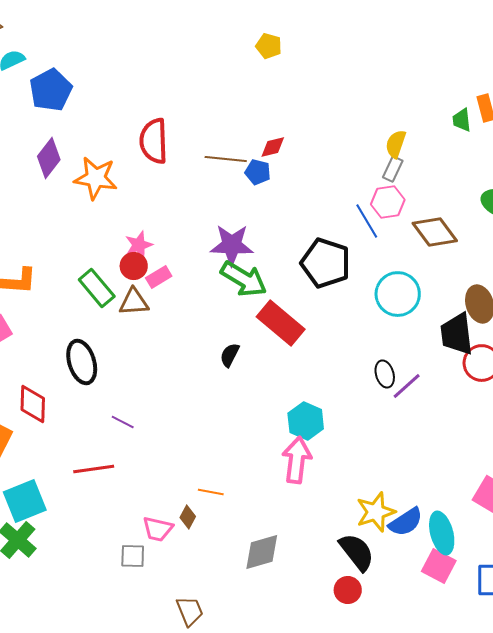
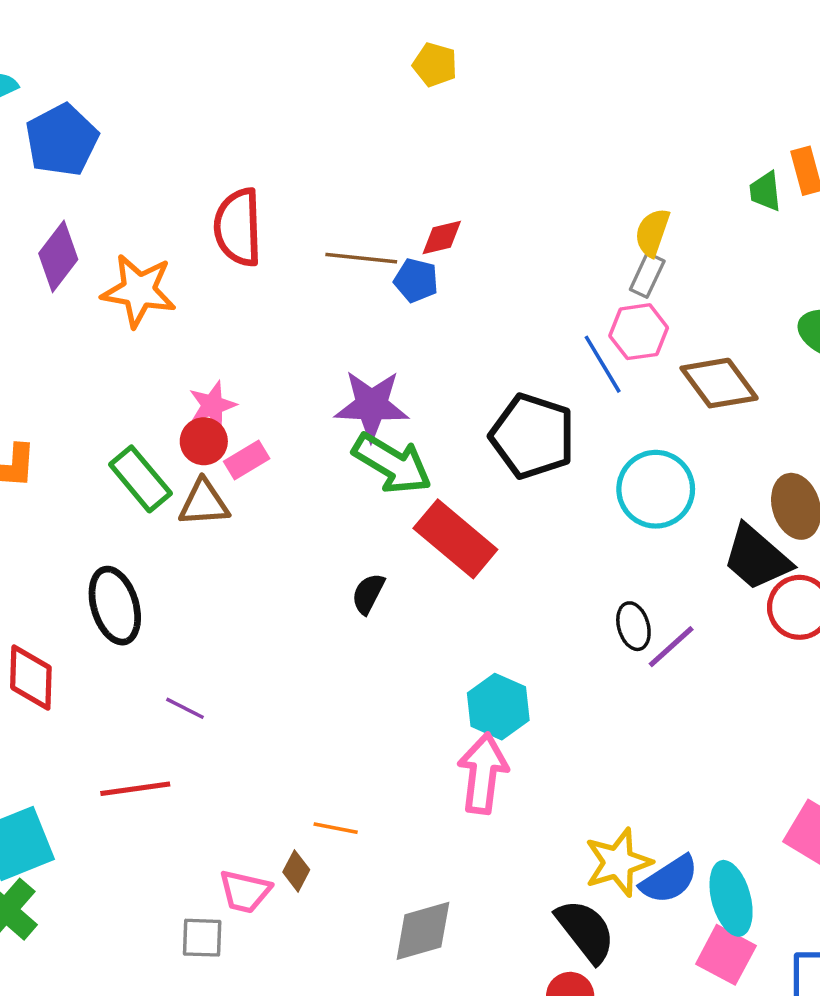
black trapezoid: (457, 334) -> (757, 558), turned -42

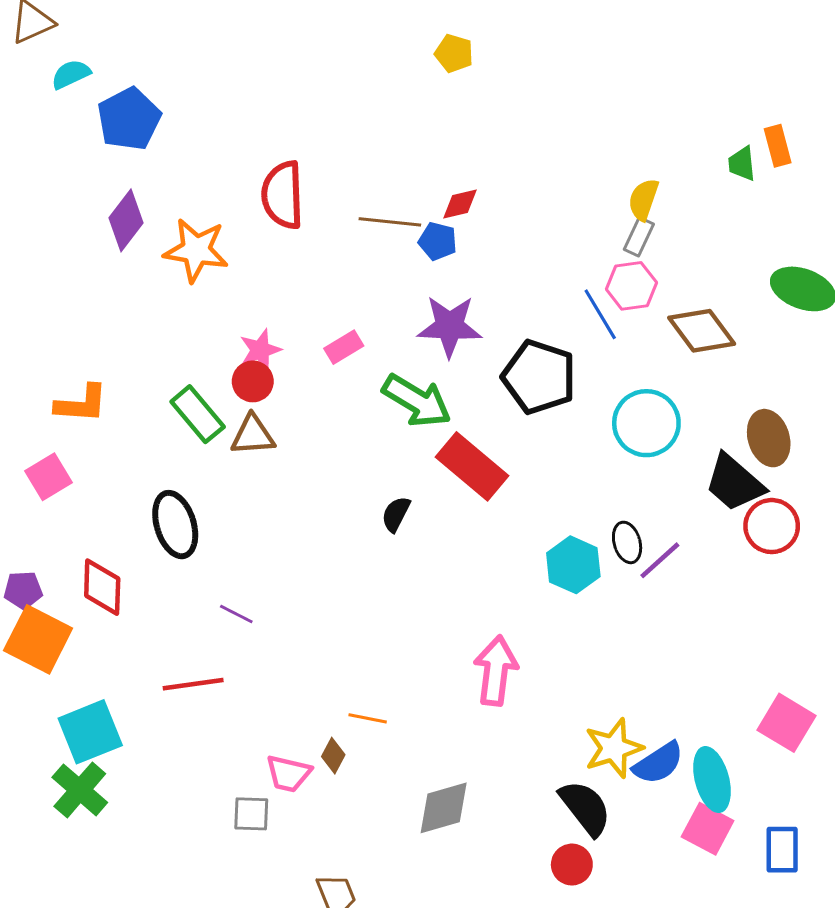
purple star: (372, 405) -> (450, 326), moved
pink rectangle: (247, 460) -> (344, 347), moved
cyan hexagon: (498, 707) -> (573, 565), moved

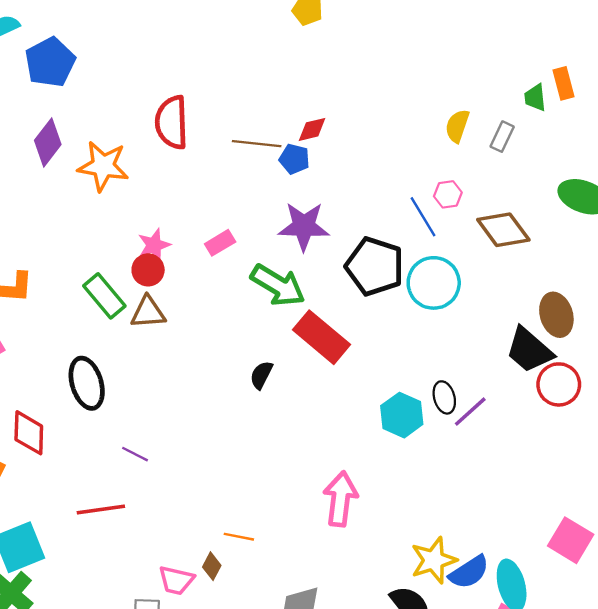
gray rectangle: (639, 237) -> (502, 137), moved
pink hexagon: (631, 286) -> (448, 194), size x0.7
cyan circle: (646, 423) -> (434, 283), moved

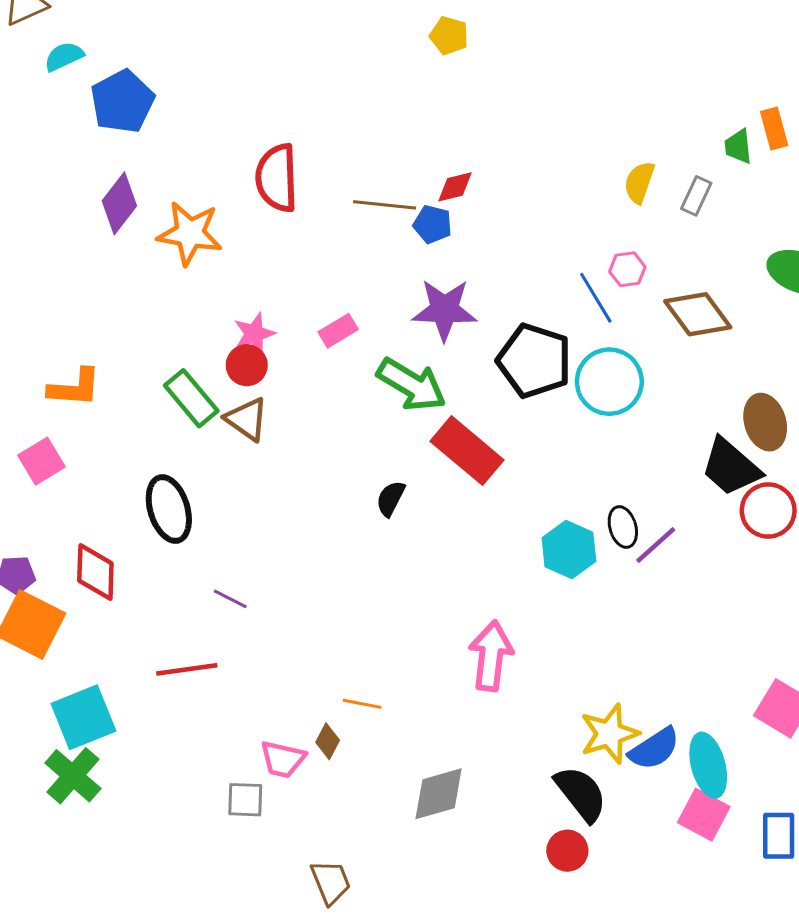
brown triangle: (148, 312) -> (247, 419), turned 39

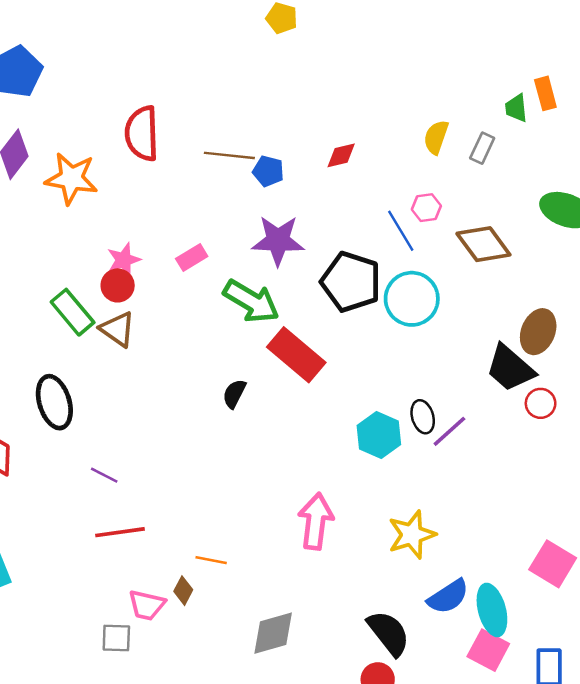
red diamond: (455, 187) -> (341, 155), moved
brown ellipse: (765, 422) -> (538, 332), turned 39
red circle: (768, 511) -> (541, 403), size x0.7
red line: (187, 669) -> (120, 532), moved
yellow star: (609, 734) -> (412, 535), moved

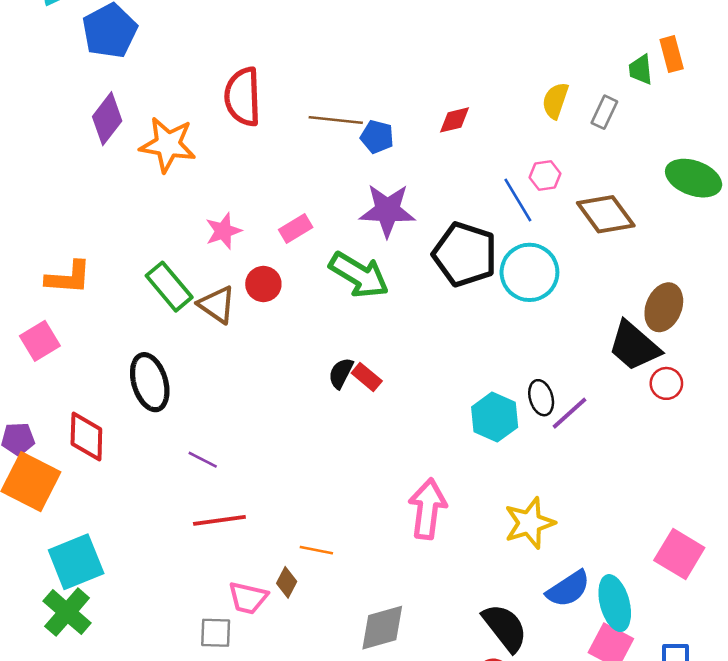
red circle: (118, 285) -> (263, 284), moved
red rectangle: (296, 355) -> (367, 377), moved, size x0.5

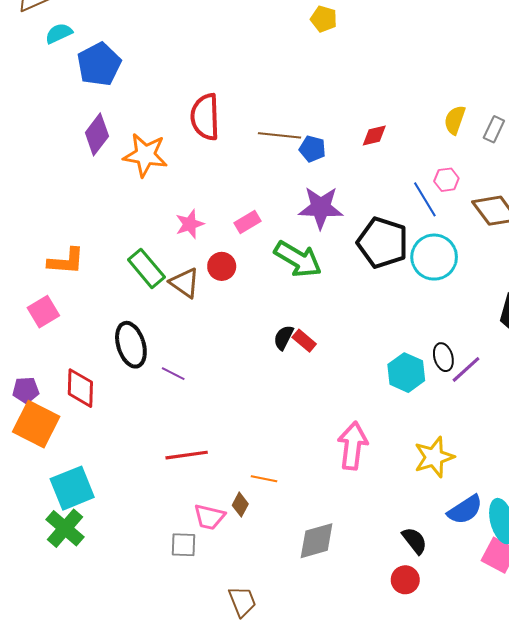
purple line: (203, 460) -> (173, 374), moved
black semicircle: (505, 628) -> (415, 541), size x0.7

